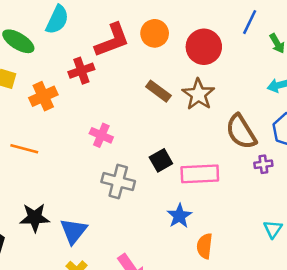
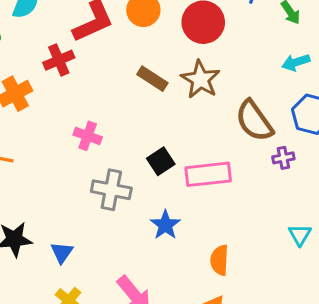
blue star: (179, 216) -> (165, 225), moved
blue triangle: (73, 231) -> (62, 252), size x0.7

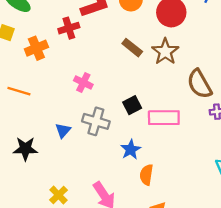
blue triangle: (62, 252) -> (63, 130), moved
orange semicircle: (219, 260) -> (146, 175), moved

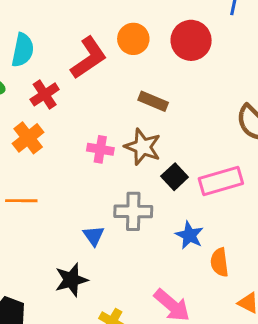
red cross: (69, 28) -> (45, 94), moved
brown star: (165, 52) -> (143, 147), moved
pink cross: (83, 82) -> (100, 149), moved
black star: (25, 149) -> (71, 280), moved

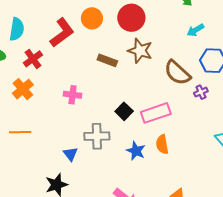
brown star: (143, 147) -> (140, 51), moved
orange semicircle: (219, 262) -> (162, 144), moved

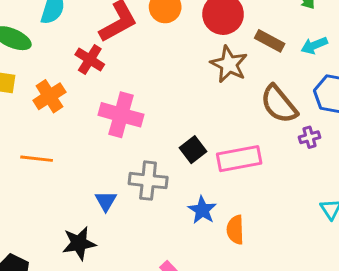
red cross: (33, 59) -> (90, 60), moved, turned -30
brown rectangle: (107, 60) -> (270, 41), moved
pink cross: (73, 95) -> (121, 115), size x1.6
orange semicircle: (162, 144) -> (235, 230), moved

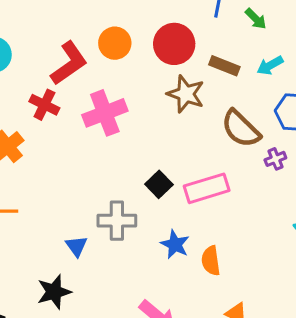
pink cross: (121, 115) -> (105, 113), moved, turned -30

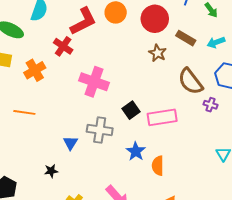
brown star: (186, 94) -> (158, 53), size x0.7
pink cross: (105, 113) -> (94, 82), moved, turned 32
purple cross: (275, 159) -> (210, 105), turned 32
black star: (54, 292) -> (51, 171), size x0.6

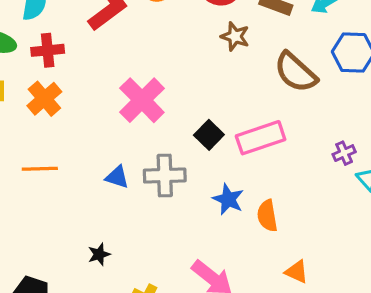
red cross: (63, 46) -> (48, 50), moved, turned -30
pink cross: (94, 82) -> (142, 100), turned 36
purple cross: (210, 105) -> (344, 153), moved, turned -32
blue triangle: (70, 143) -> (117, 177), moved, turned -35

